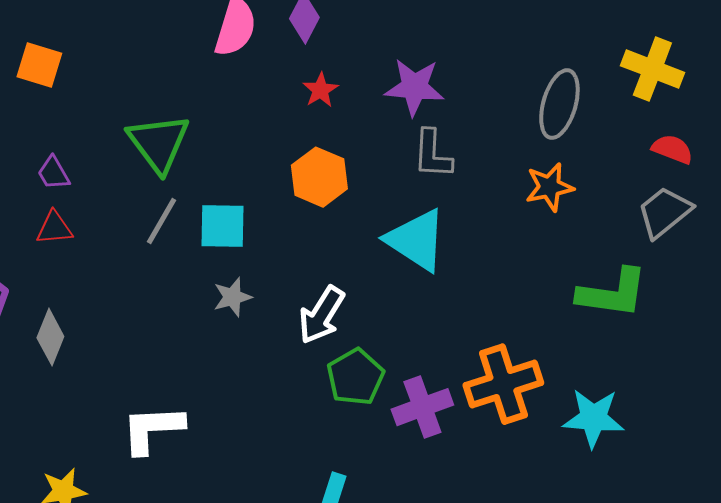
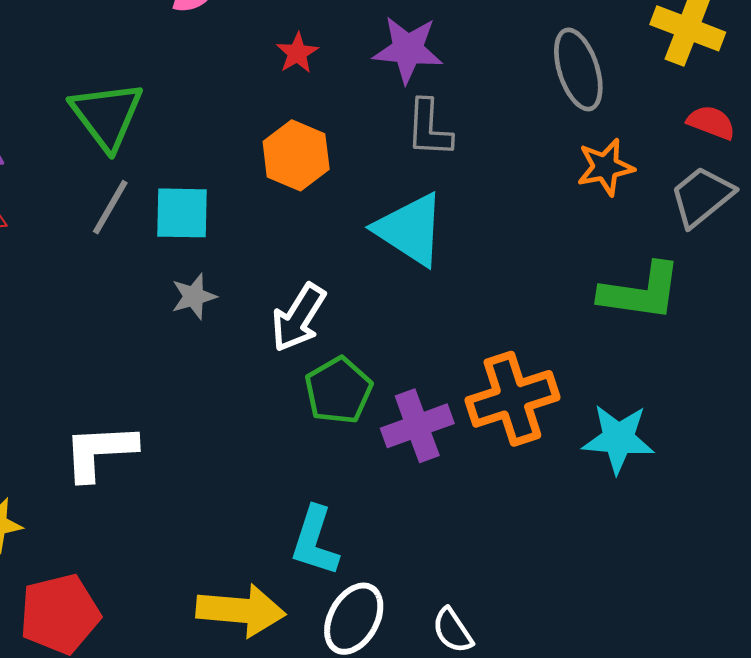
gray ellipse: (559, 104) -> (578, 69), turned -34
orange star: (549, 187) -> (605, 167), moved

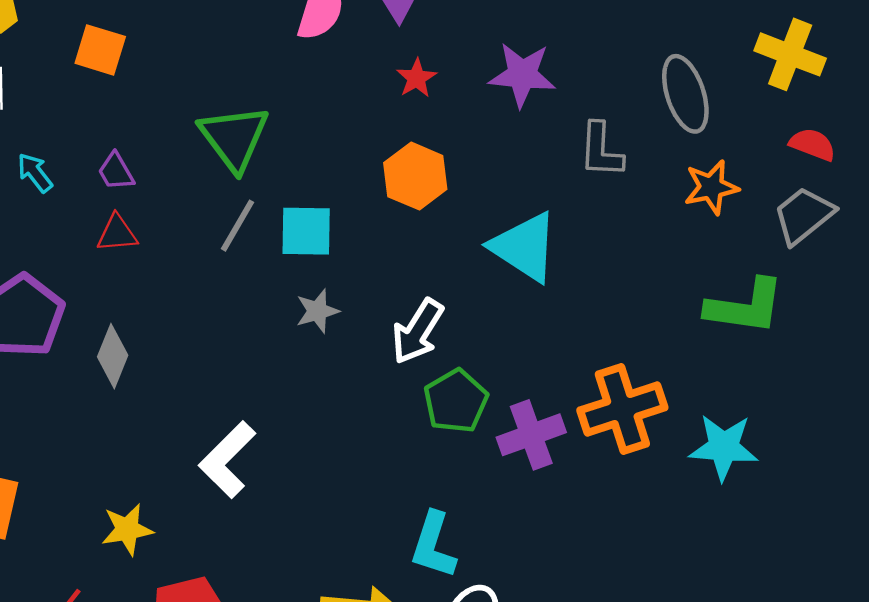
gray L-shape: (429, 128) -> (601, 150), moved
white L-shape: (100, 452) -> (227, 460), turned -42

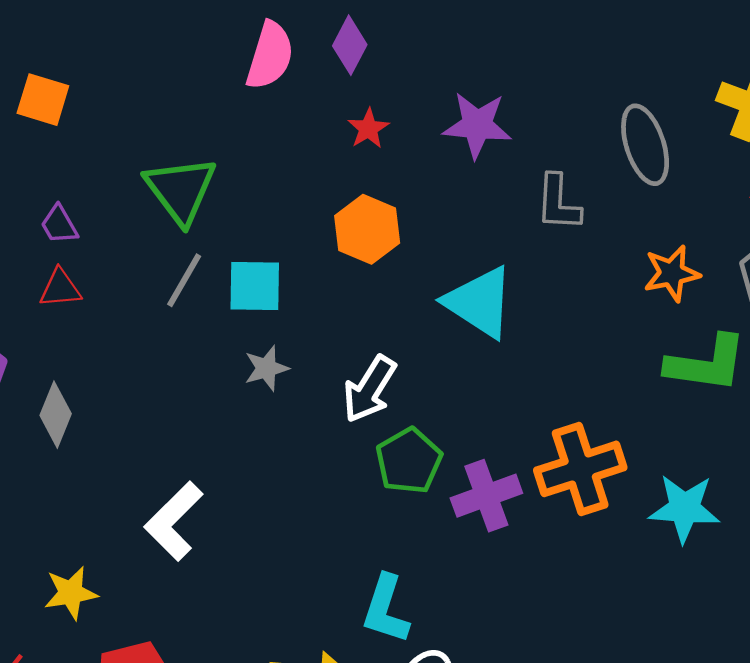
orange star: (711, 187) -> (672, 273), moved

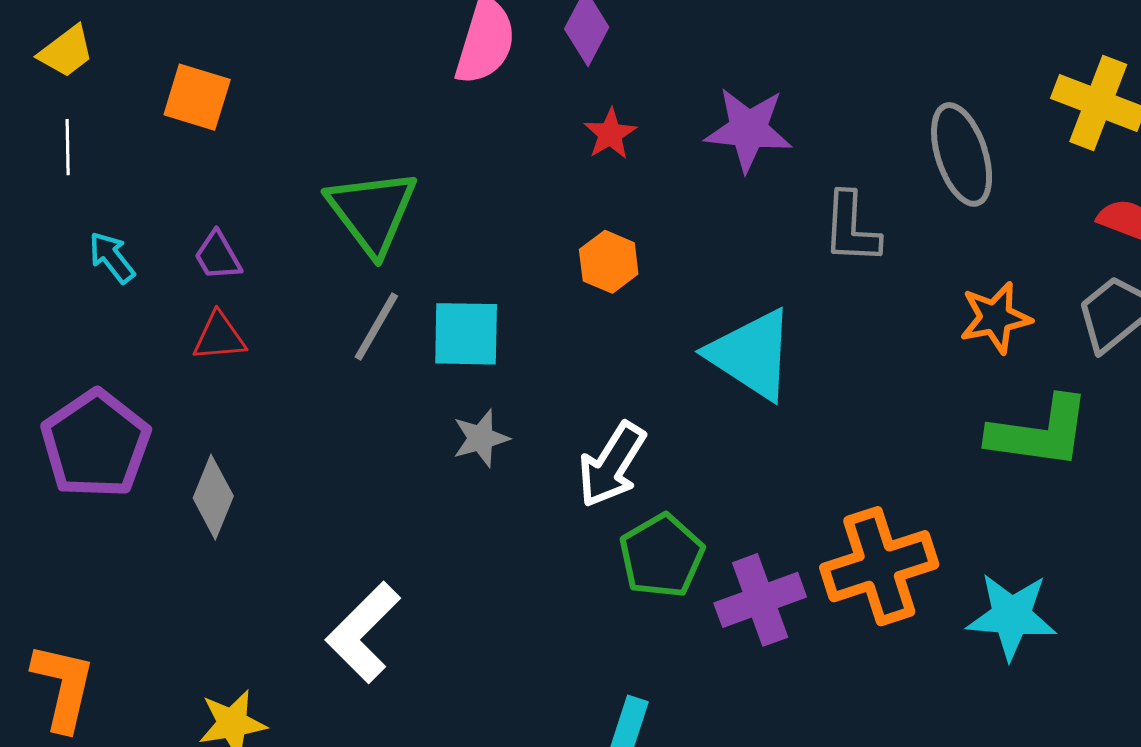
orange hexagon: (367, 229) -> (609, 262), size x0.7

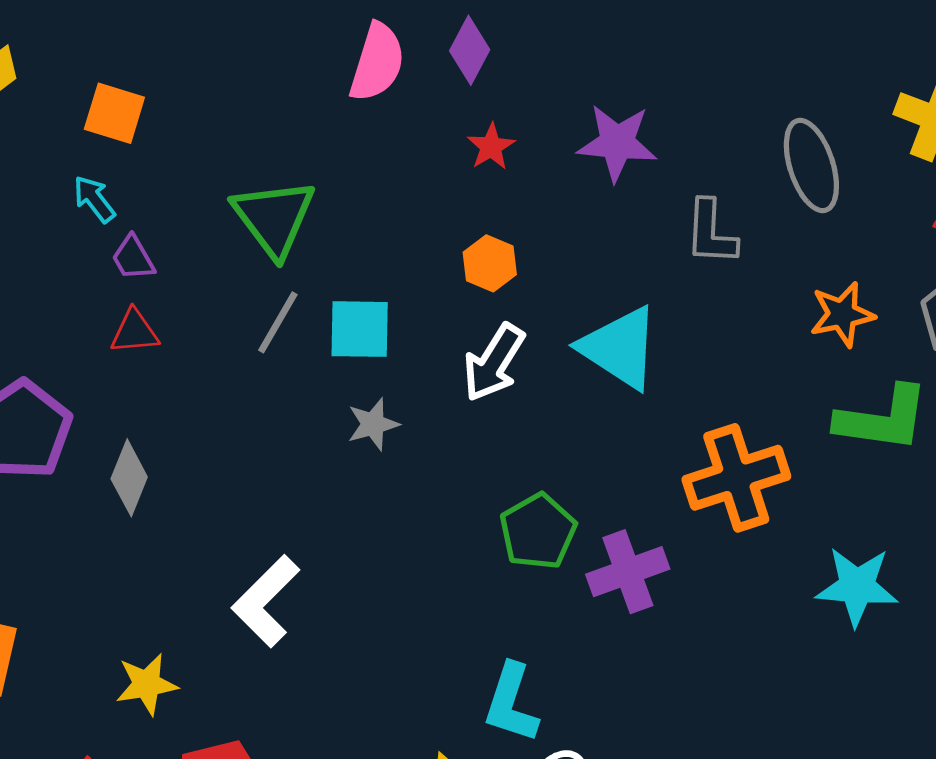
cyan arrow: (112, 257) -> (94, 199), moved
white arrow: (612, 465) -> (494, 363), moved
orange cross: (879, 566) -> (736, 478), moved

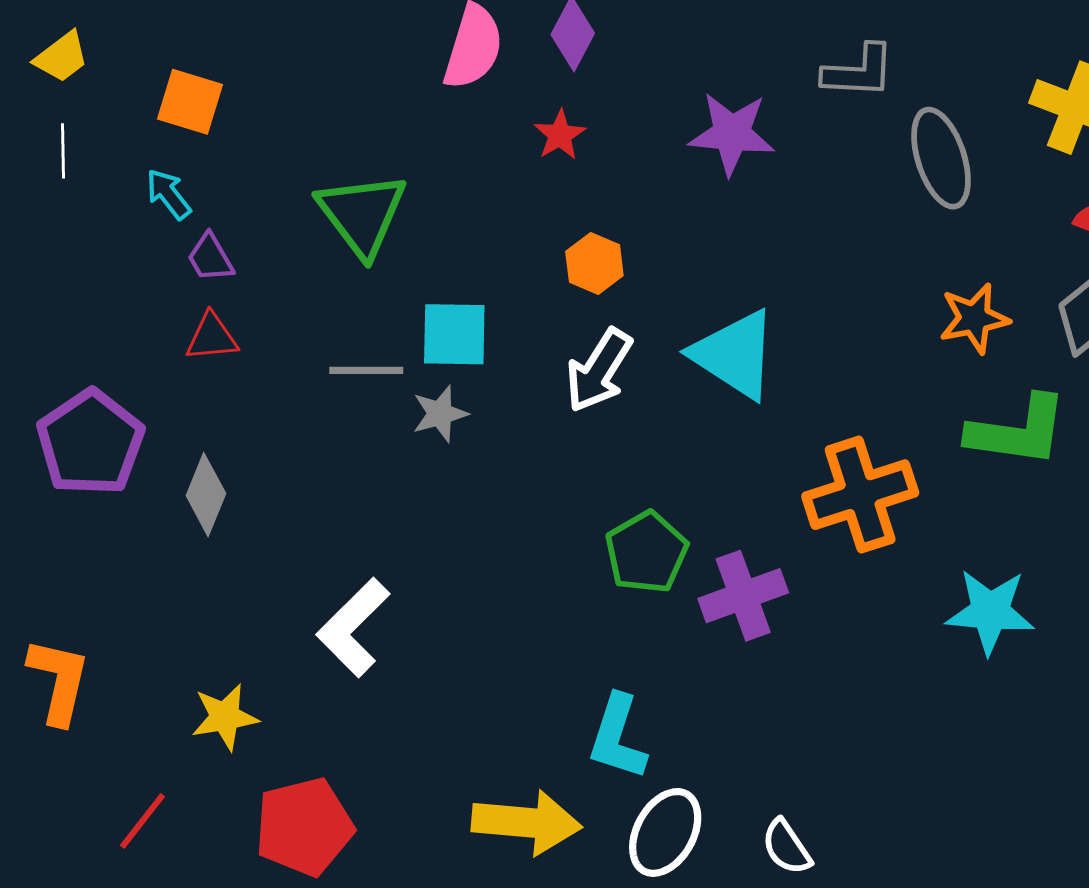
red star: (491, 147) -> (560, 135), moved
gray L-shape: (711, 233) -> (859, 71), moved, turned -90
gray line: (278, 322) -> (366, 370), moved, turned 60
gray star: (373, 424) -> (440, 414), moved

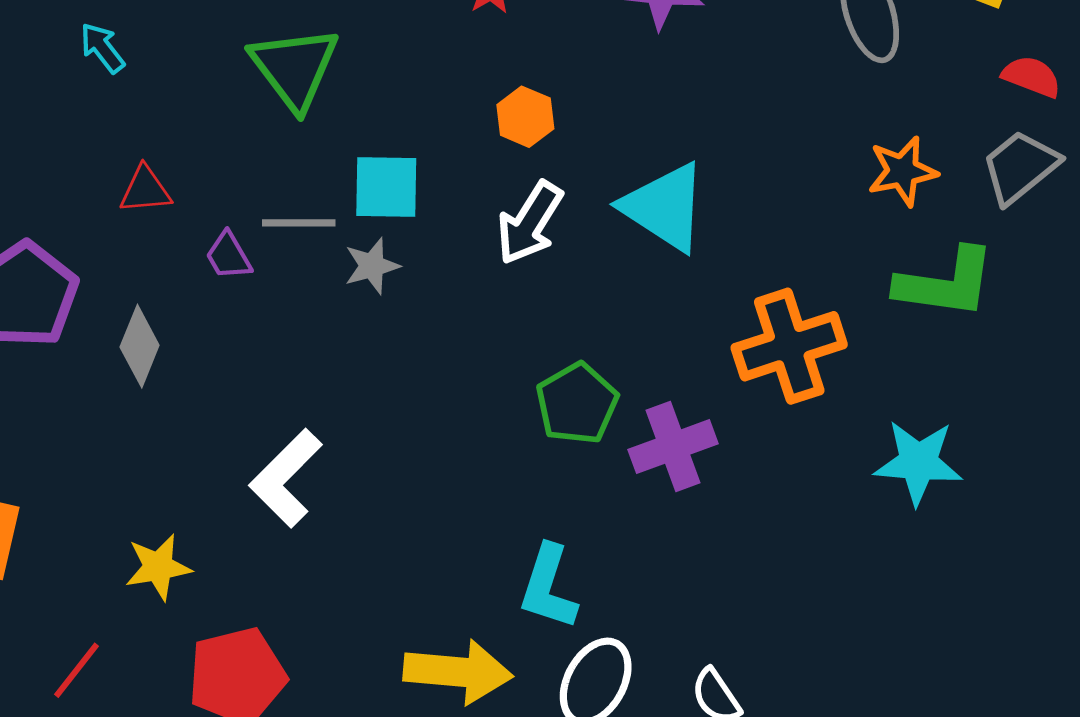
purple trapezoid: (210, 258) -> (229, 256), moved

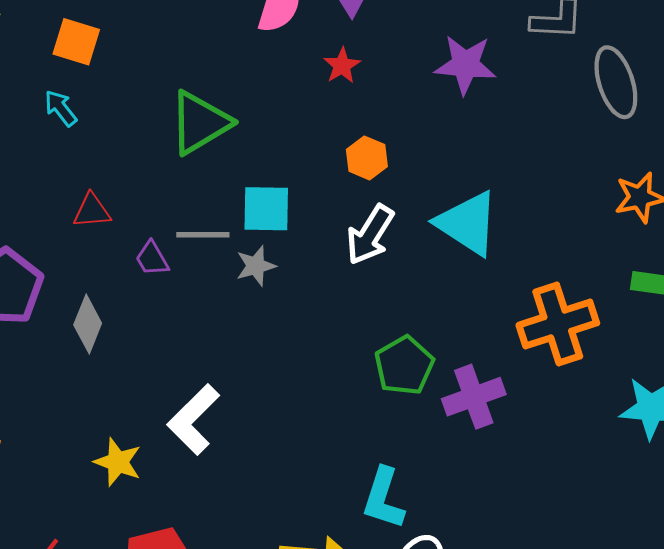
green triangle: (294, 68) -> (200, 123), turned 36
yellow star: (158, 567) -> (118, 462), moved, turned 30

